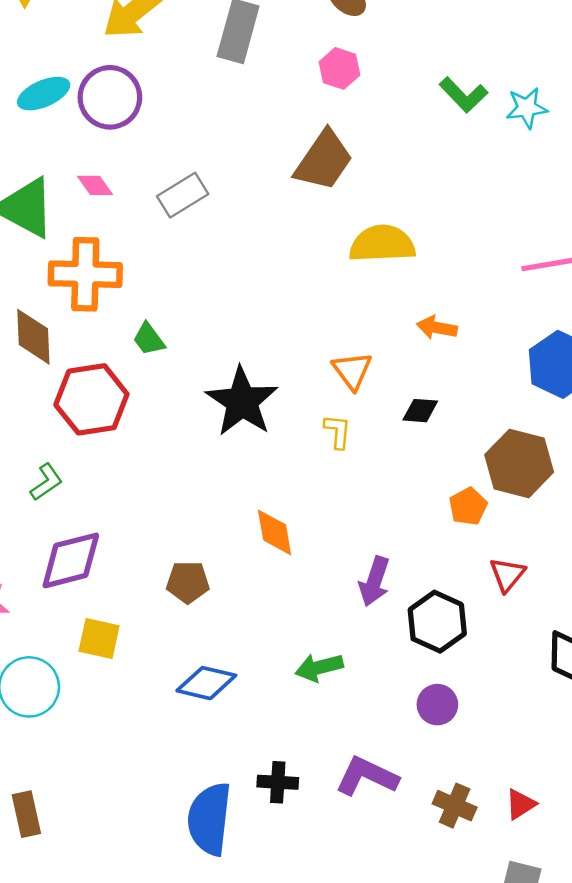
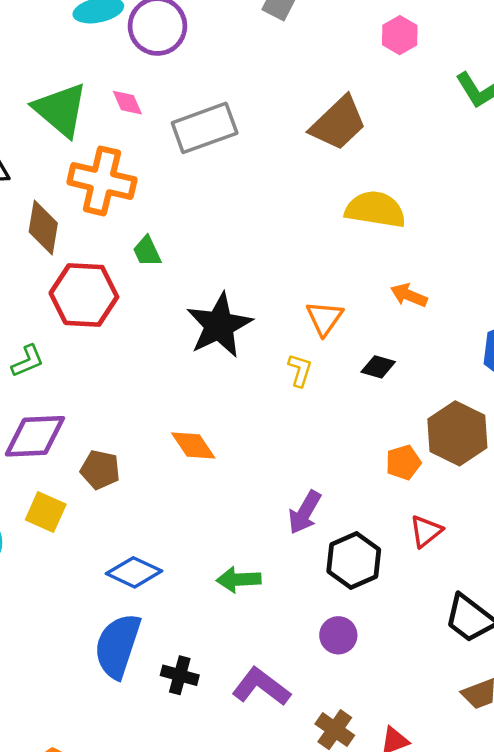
pink hexagon: (340, 68) -> (400, 35), moved
gray rectangle: (183, 195) -> (205, 128), size x1.4
orange diamond: (275, 532) -> (193, 445), moved, turned -36
brown pentagon: (188, 582) -> (100, 470), moved
blue semicircle: (209, 819) -> (118, 646), moved

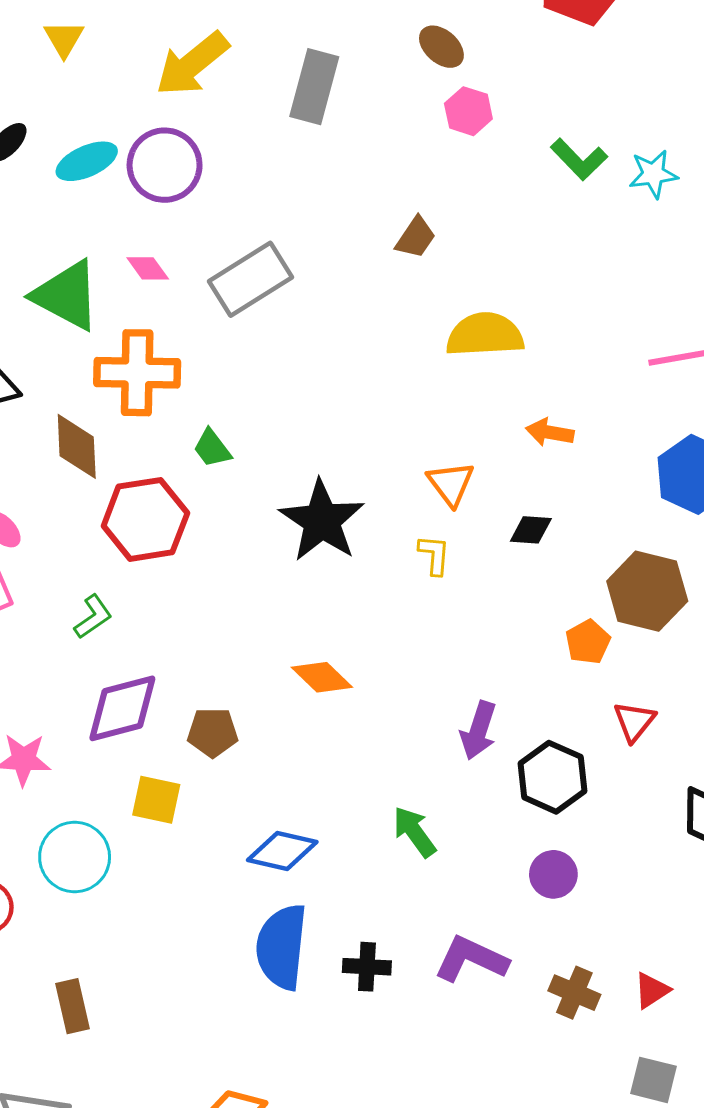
brown trapezoid: (338, 123) -> (416, 237), size x0.6
green arrow: (239, 580) -> (414, 832), turned 69

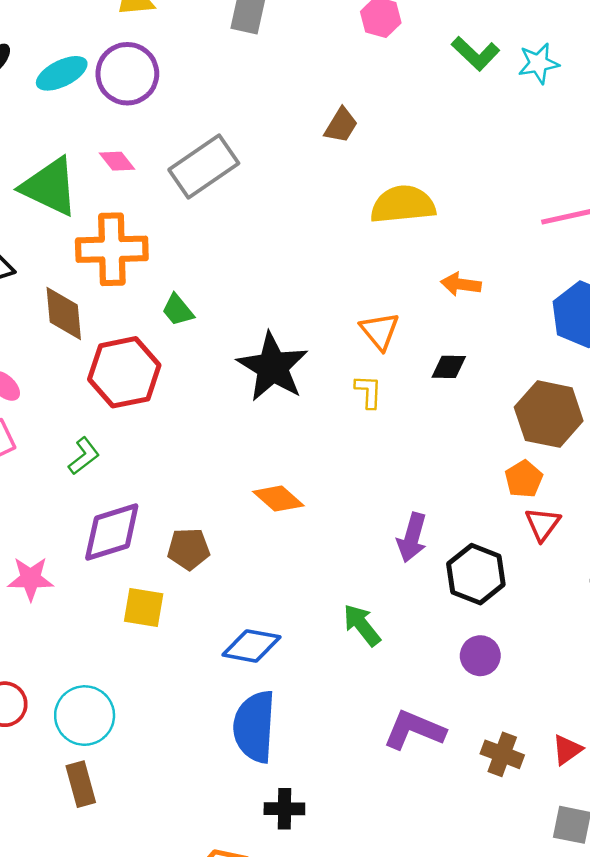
orange pentagon: (588, 642) -> (524, 479), moved
cyan circle: (75, 857) -> (85, 716), moved
black cross: (367, 967) -> (284, 809), moved

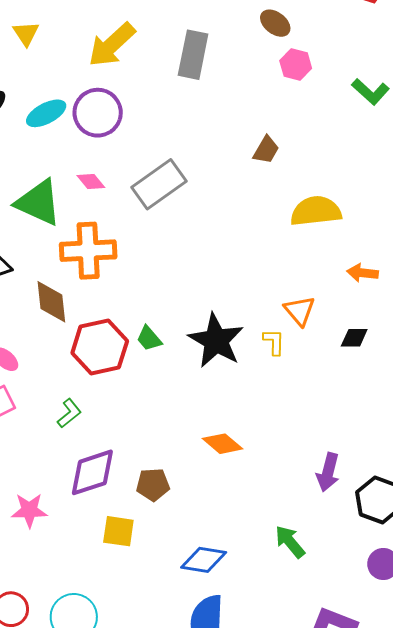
green trapezoid: (178, 310) -> (149, 339), moved
yellow L-shape: (368, 392) -> (274, 342), moved

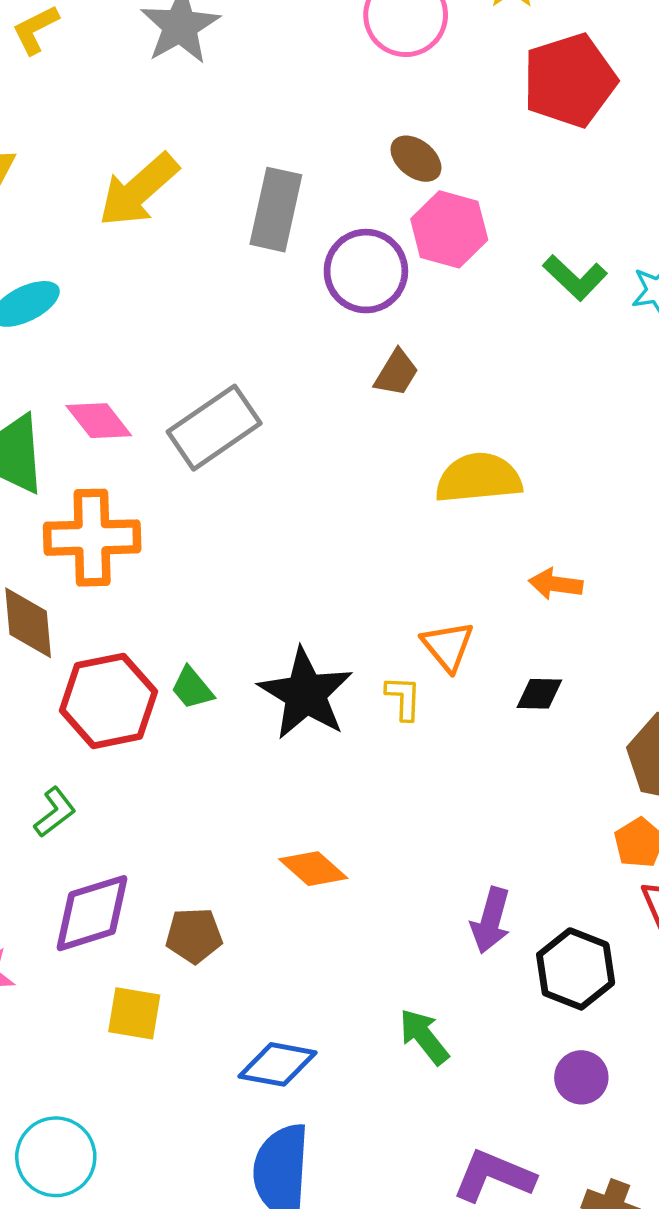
pink hexagon: (296, 64) -> (449, 229), size x1.4
purple circle: (98, 113) -> (366, 271), moved
pink diamond: (91, 181) -> (99, 421), size x1.4

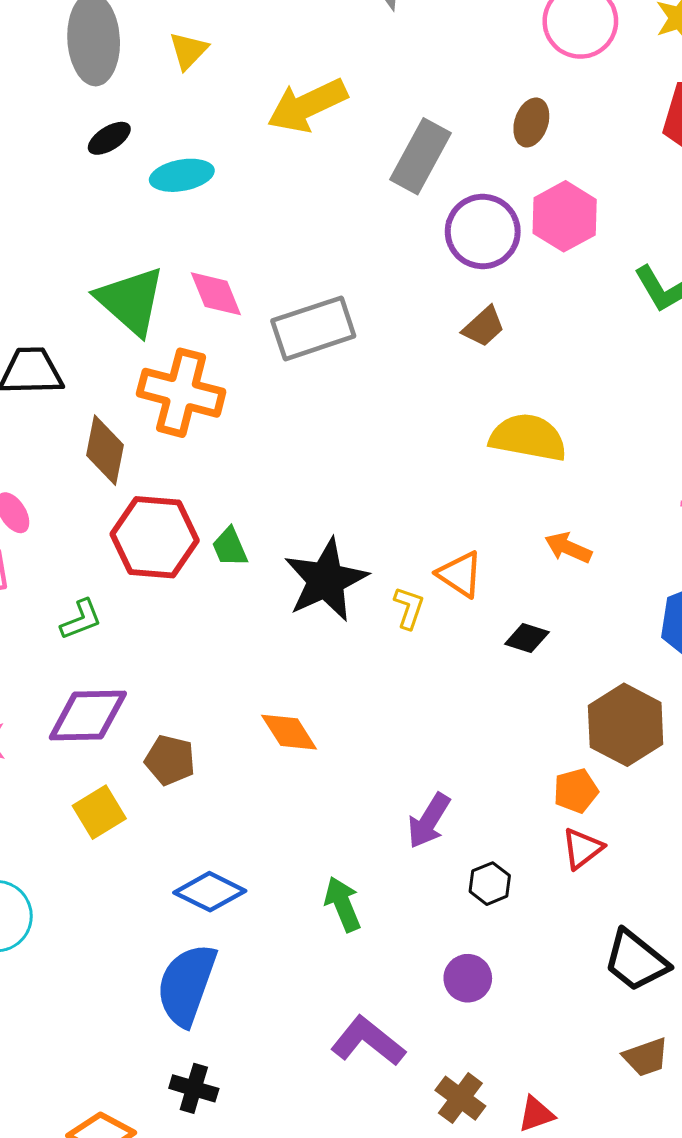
brown ellipse: (416, 159) -> (531, 122), moved, turned 54
orange triangle: (448, 646) -> (460, 574), turned -33
black hexagon: (576, 969) -> (490, 884), size x0.6
yellow square: (134, 1013) -> (99, 812), turned 33

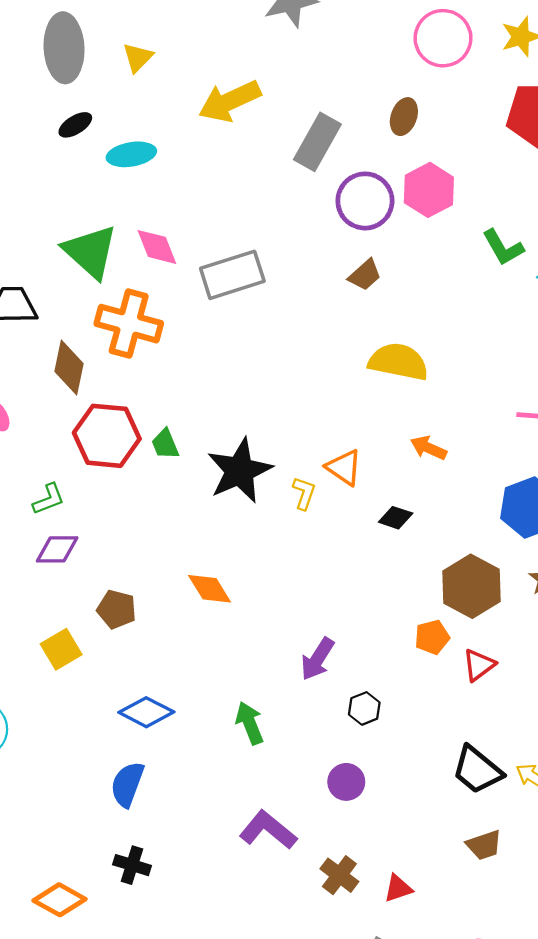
purple diamond: (88, 716) -> (57, 549), moved, size x0.7
red triangle: (582, 849) -> (479, 665), moved
blue semicircle: (187, 985) -> (127, 784), size x0.7

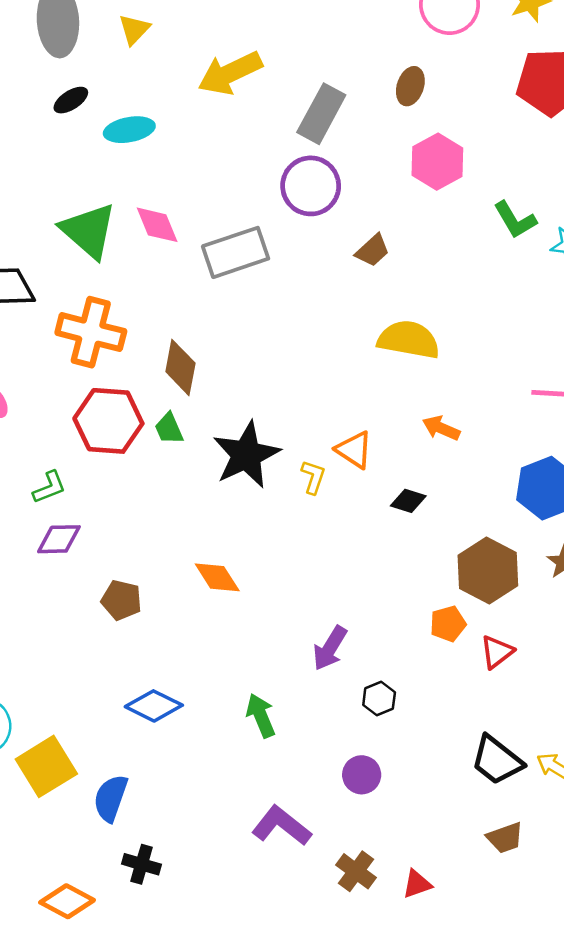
purple circle: (365, 201) -> (311, 186), moved
orange cross: (129, 324) -> (91, 332), moved
brown diamond: (69, 367) -> (180, 367), moved
yellow square: (61, 649) -> (46, 766), moved, size x1.4
blue semicircle: (127, 784) -> (111, 798), moved

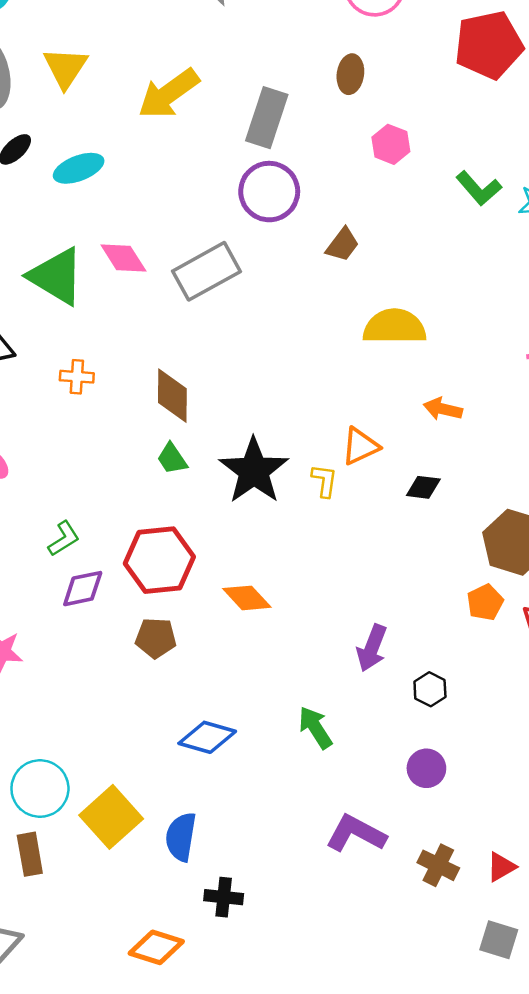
yellow triangle: (134, 29) -> (65, 68), size x1.4
pink hexagon: (437, 162) -> (391, 144), size x0.7
orange cross: (91, 332) -> (77, 377), size x0.5
red hexagon: (108, 421) -> (159, 560), moved
orange triangle: (354, 450) -> (360, 446), turned -48

